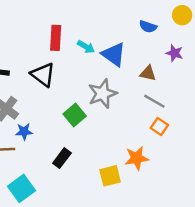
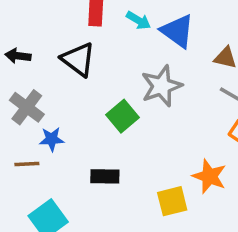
black rectangle: (62, 158) -> (105, 176), turned 54
orange star: (137, 158) -> (209, 176), turned 30

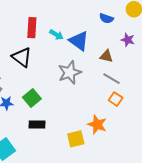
green square: (123, 116) -> (32, 98), moved

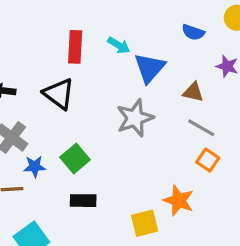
cyan arrow: (56, 35) -> (119, 45), moved
blue triangle: (79, 41) -> (149, 68), turned 35

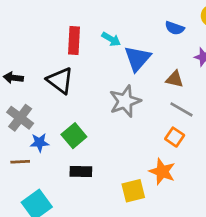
orange square: (208, 160) -> (175, 137), moved

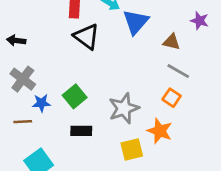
black triangle: (60, 80) -> (87, 37), moved
gray star: (125, 101) -> (124, 108), moved

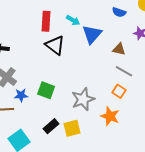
green square: (75, 96) -> (46, 90), turned -30
black rectangle: (81, 131) -> (51, 126), moved, turned -42
yellow square: (132, 149) -> (72, 128), moved

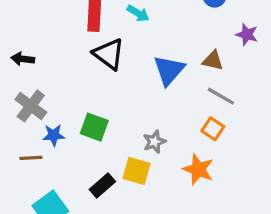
blue triangle: (92, 34) -> (169, 70), moved
gray star: (83, 99) -> (154, 142), size x0.6
yellow square: (72, 128) -> (136, 171), moved, turned 30

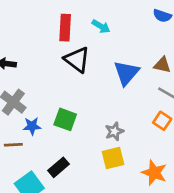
orange star: (198, 169) -> (154, 173), moved
yellow square: (136, 171) -> (113, 158), moved, turned -30
black rectangle: (102, 186) -> (59, 167), moved

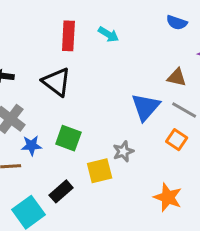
black triangle: (77, 60) -> (57, 82), moved
blue triangle: (126, 73) -> (146, 107), moved
yellow square: (113, 158) -> (100, 171), moved

